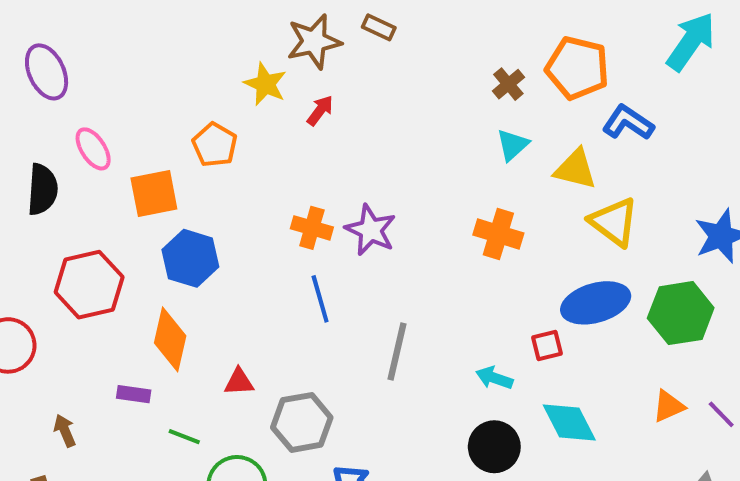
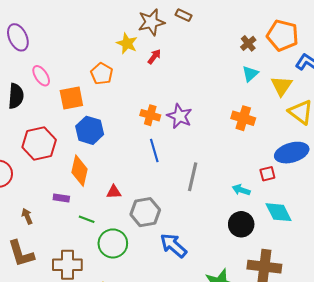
yellow triangle: (575, 169) -> (282, 86), turned 50

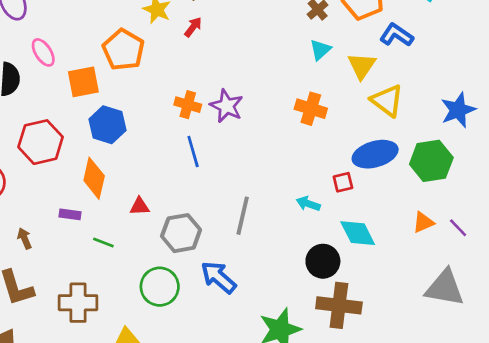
orange pentagon: (102, 74) -> (124, 50), size x1.4
gray line: (193, 177) -> (243, 216), moved
black circle: (241, 224) -> (323, 261), moved
green circle: (113, 243) -> (160, 287), moved

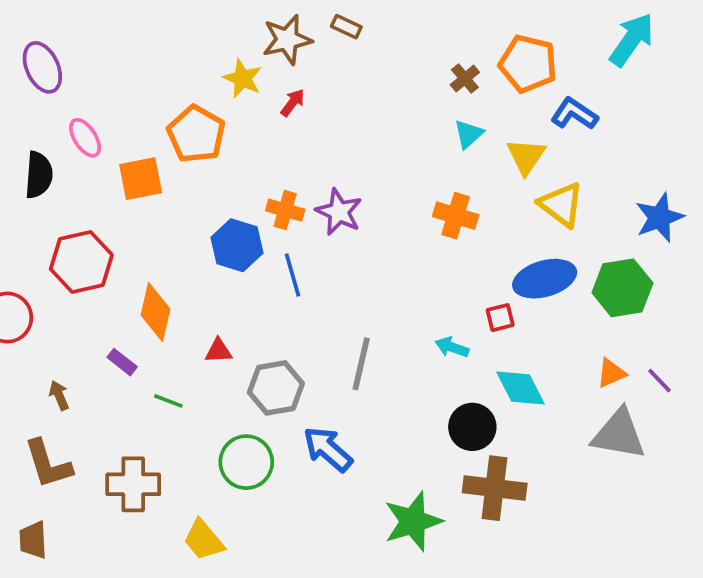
blue hexagon: (107, 125) -> (237, 245), moved
purple rectangle: (70, 214) -> (122, 362), turned 30
gray triangle: (445, 288) -> (619, 434), moved

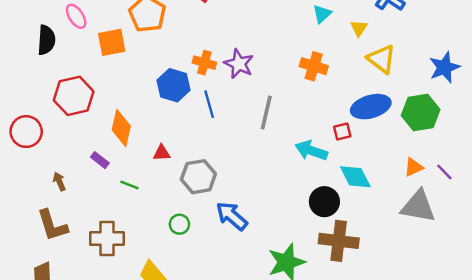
yellow triangle: (526, 156) -> (359, 28), size x0.7
cyan arrow: (452, 347) -> (311, 151), size x1.5
gray line: (361, 364) -> (266, 113), moved
green circle: (246, 462) -> (179, 224), size x0.6

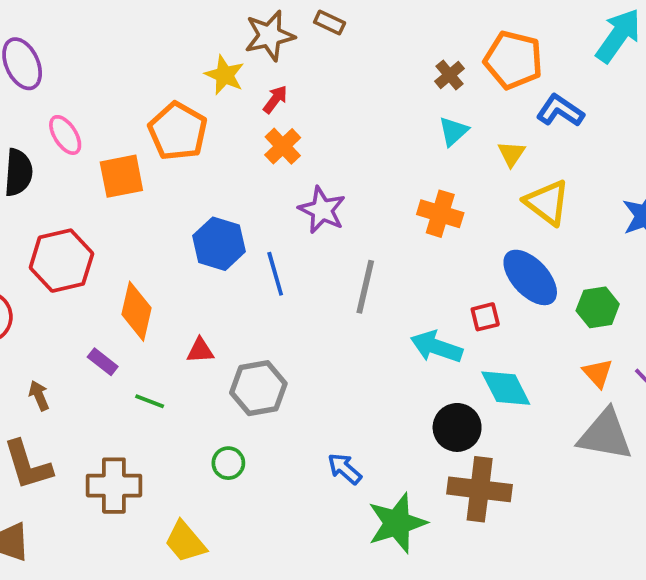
orange cross: (204, 63) -> (283, 146), moved, turned 30
blue ellipse: (371, 107) -> (530, 277), turned 63
green hexagon: (421, 113) -> (598, 307), moved, size x0.7
orange triangle: (414, 167) -> (598, 373), turned -48
blue arrow: (232, 216) -> (345, 469), moved, size x0.7

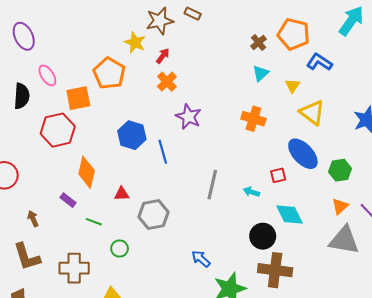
red hexagon: (61, 261) -> (58, 130), moved
gray line: (365, 287) -> (212, 185), moved
cyan arrow: (436, 347) -> (251, 192), size x0.6
orange triangle: (598, 373) -> (340, 206), turned 30
green circle: (228, 463) -> (120, 248), moved

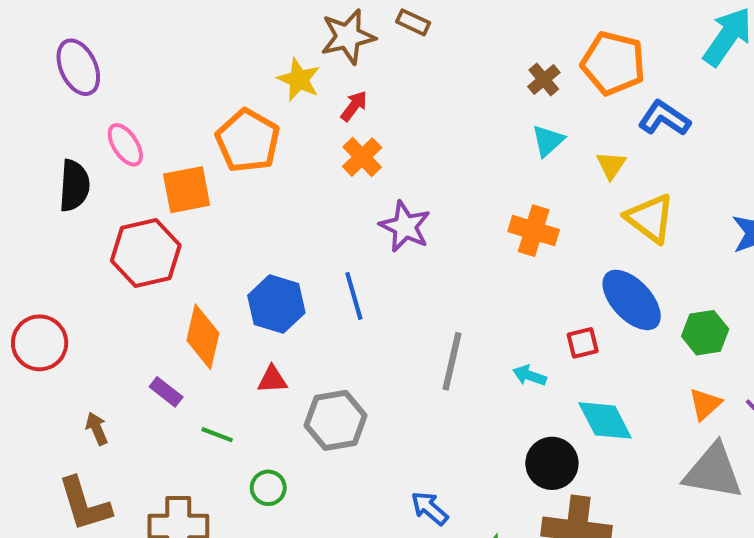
blue hexagon: (132, 135) -> (276, 304), moved

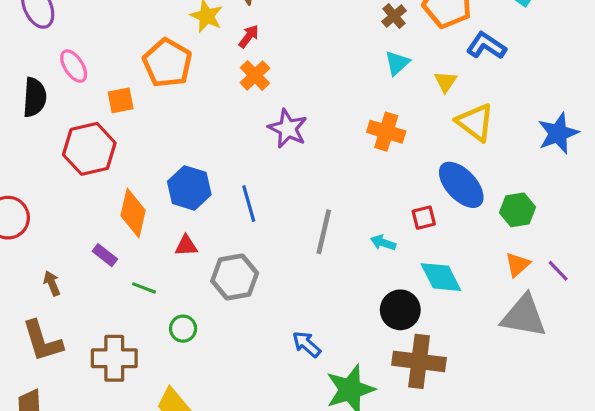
orange square: (187, 190) -> (121, 100), size x0.7
blue line: (354, 296) -> (249, 204), moved

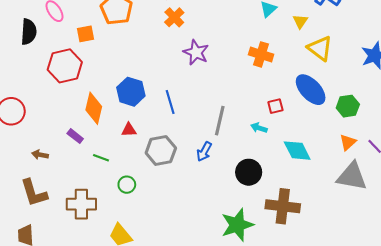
red square: (424, 218) -> (275, 106), moved
brown arrow: (52, 283) -> (40, 155), turned -56
black circle: (400, 310) -> (249, 172), moved
blue arrow: (307, 344) -> (204, 152), moved, turned -102

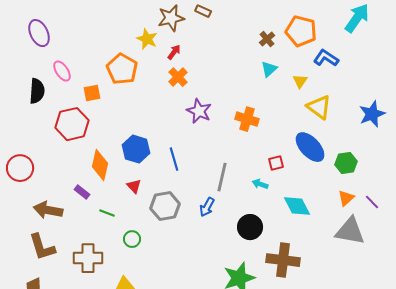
orange cross: (261, 54) -> (247, 119), moved
red triangle: (129, 130) -> (134, 186), turned 49
brown arrow: (40, 155) -> (48, 210), size x1.8

